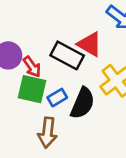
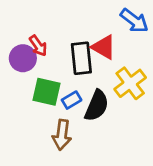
black rectangle: (67, 55) -> (81, 58), turned 56
red arrow: (32, 67) -> (38, 46), moved

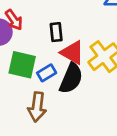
red triangle: (104, 47) -> (72, 53), moved
black rectangle: (81, 58) -> (56, 32), size x0.6

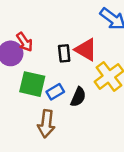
red triangle: (72, 53) -> (86, 50), moved
black semicircle: (71, 78) -> (78, 97), size x0.7

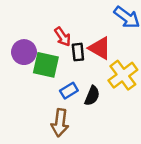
red arrow: (25, 42) -> (63, 37), moved
green square: (32, 84) -> (46, 65), moved

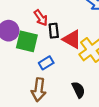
red triangle: (100, 48) -> (72, 39), moved
black semicircle: (92, 96) -> (78, 90), moved, turned -49

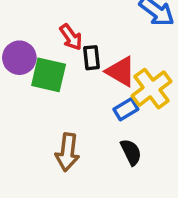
blue rectangle: (46, 63) -> (126, 109), moved

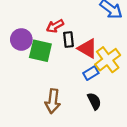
red arrow: (71, 37) -> (55, 26), turned 96

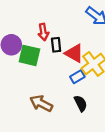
red arrow: (55, 26) -> (43, 32), turned -70
brown arrow: (53, 101) -> (41, 103), turned 110

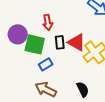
black rectangle: (56, 45) -> (60, 42), moved
blue rectangle: (77, 77) -> (46, 64), moved

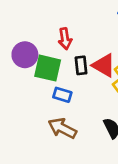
blue rectangle: (46, 64) -> (62, 95), turned 48

